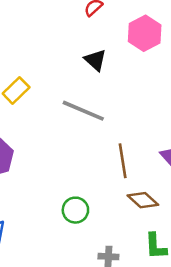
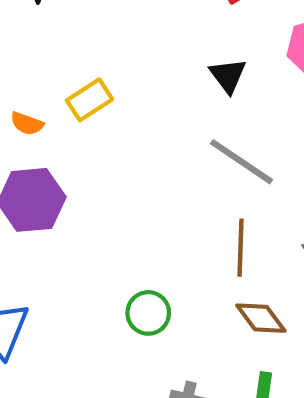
gray line: (83, 111) -> (242, 162), moved

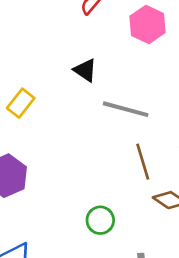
black triangle: (228, 75) -> (85, 70), moved

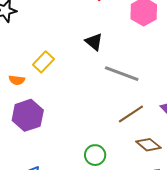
brown line: (143, 162) -> (131, 114), turned 68

